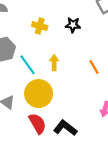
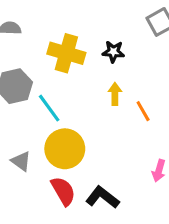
yellow cross: (40, 26) -> (66, 53), size x1.6
yellow arrow: (54, 63) -> (115, 94), moved

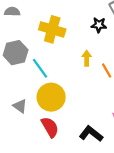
black star: (113, 52) -> (99, 25), moved
black L-shape: (102, 197) -> (91, 134), moved

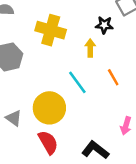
yellow arrow: (87, 58) -> (90, 48), moved
cyan line: (40, 68) -> (77, 82), moved

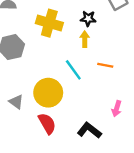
black star: (104, 25) -> (88, 19), moved
orange line: (113, 77) -> (105, 65), turned -49

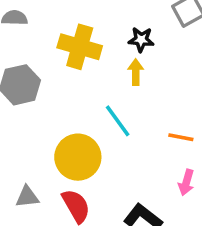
orange line: (105, 65) -> (181, 137), moved
gray triangle: (16, 102) -> (27, 197), moved, turned -42

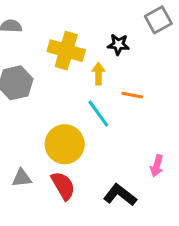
yellow arrow: (136, 72) -> (98, 74), moved
orange line: (181, 137) -> (132, 95), moved

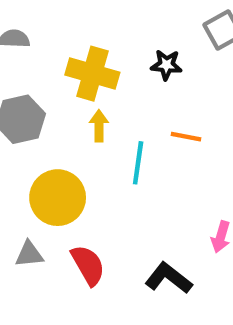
yellow arrow: (98, 74) -> (99, 126), moved
cyan line: (98, 114) -> (138, 163), turned 44
yellow circle: (65, 144) -> (58, 198), moved

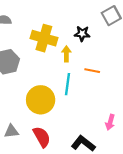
yellow arrow: (99, 126) -> (66, 54), moved
yellow circle: (58, 198) -> (41, 100), moved

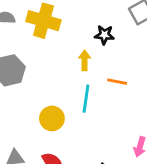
yellow cross: (44, 38) -> (43, 21), moved
yellow circle: (41, 100) -> (52, 118), size x0.7

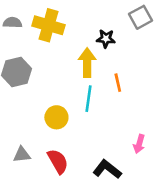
yellow arrow: (85, 60) -> (87, 63), size x1.5
orange line: (117, 82) -> (118, 83), turned 66

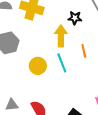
cyan line: (88, 99) -> (62, 63), turned -30
yellow circle: (56, 117) -> (38, 66), moved

